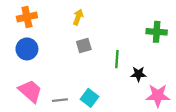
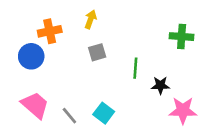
orange cross: (27, 17) -> (50, 31), moved
gray line: (60, 100) -> (69, 116), turned 56

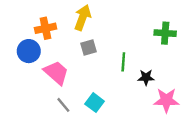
yellow arrow: (91, 19) -> (83, 18), size x1.5
pink trapezoid: (35, 105) -> (56, 73), moved

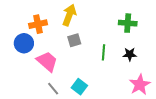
green cross: (165, 33) -> (128, 23), moved
black star: (146, 77) -> (130, 54), moved
pink star: (166, 100) -> (140, 85), turned -30

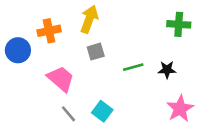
green cross: (128, 23) -> (179, 24), moved
blue circle: (24, 43) -> (18, 50), moved
green line: (103, 52) -> (133, 67), turned 70

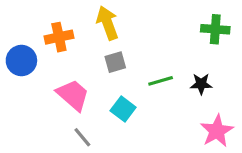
yellow arrow: (89, 19) -> (107, 23), turned -40
cyan square: (102, 111) -> (123, 109), moved

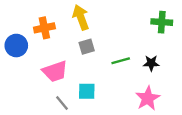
pink trapezoid: (73, 95) -> (55, 71), turned 120
cyan square: (123, 109) -> (87, 91), moved, turned -36
pink star: (217, 131) -> (148, 98), moved

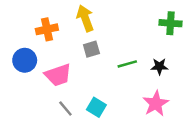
blue circle: (16, 46) -> (25, 60), moved
cyan square: (87, 91) -> (96, 107), moved, turned 30

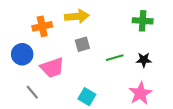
yellow arrow: (85, 18) -> (77, 16), turned 105
green cross: (171, 23) -> (143, 21), moved
gray line: (65, 108) -> (32, 92), moved

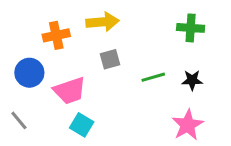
gray line: (32, 92) -> (19, 120), moved
cyan square: (87, 97) -> (82, 125), moved

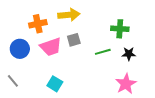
green cross: (191, 28) -> (120, 29), moved
pink trapezoid: (70, 91) -> (51, 47), moved

